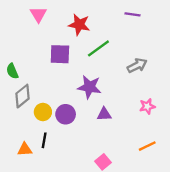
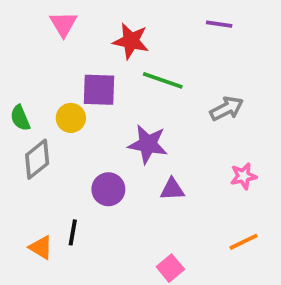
green line: (98, 48) -> (163, 80), turned 55
yellow circle: (43, 112) -> (71, 118), moved
orange triangle: (25, 149) -> (41, 247), turned 35

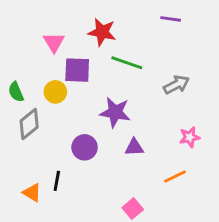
pink triangle: (63, 24) -> (54, 42), moved
orange line: (243, 242) -> (175, 177), moved

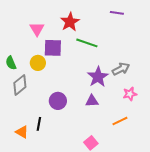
red star: (102, 32) -> (70, 22), turned 30
gray arrow: (176, 85) -> (121, 69), moved
purple star: (115, 112) -> (98, 77), moved, turned 30

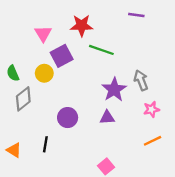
red star: (70, 22) -> (82, 25), turned 30
purple square: (53, 48) -> (62, 56), turned -30
gray arrow: (121, 69) -> (141, 80), turned -84
orange line: (120, 121) -> (153, 141), moved
orange triangle: (22, 132) -> (14, 150), moved

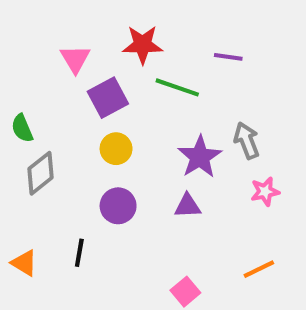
purple line: (136, 15) -> (228, 57), moved
yellow circle: (44, 73) -> (116, 149), moved
orange line: (153, 141) -> (259, 269), moved

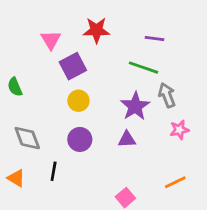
green line: (177, 87) -> (143, 68), moved
gray diamond: (41, 173) -> (27, 138), moved, turned -72

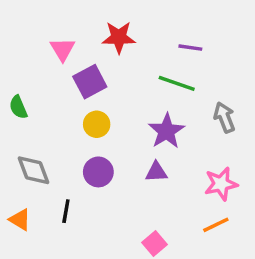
gray arrow: (167, 95) -> (224, 117), moved
pink star: (179, 130) -> (221, 184), moved, size x1.4

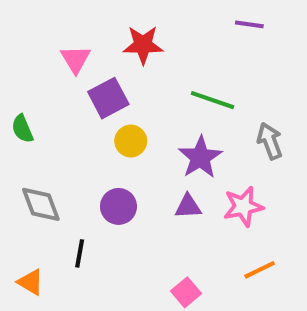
purple line: (190, 48) -> (249, 24), moved
yellow circle: (97, 124) -> (131, 141), moved
pink star: (221, 184) -> (243, 206), moved
orange triangle: (20, 220) -> (31, 282), moved

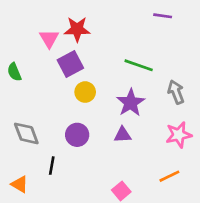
red star: (143, 45) -> (77, 29), moved
green semicircle: (22, 129) -> (14, 72), moved
pink star: (243, 206) -> (179, 135), moved

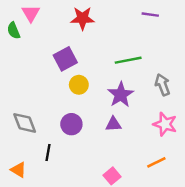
red star: (77, 29) -> (83, 18), moved
pink triangle: (49, 39) -> (31, 13), moved
green line: (139, 65) -> (128, 60), turned -30
green semicircle: (14, 72) -> (14, 31), moved
pink star: (179, 135) -> (165, 124), turned 30

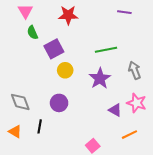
green semicircle: (14, 31) -> (32, 33), moved
purple triangle: (113, 124) -> (115, 110), moved, turned 32
orange triangle: (18, 170) -> (15, 131), moved

